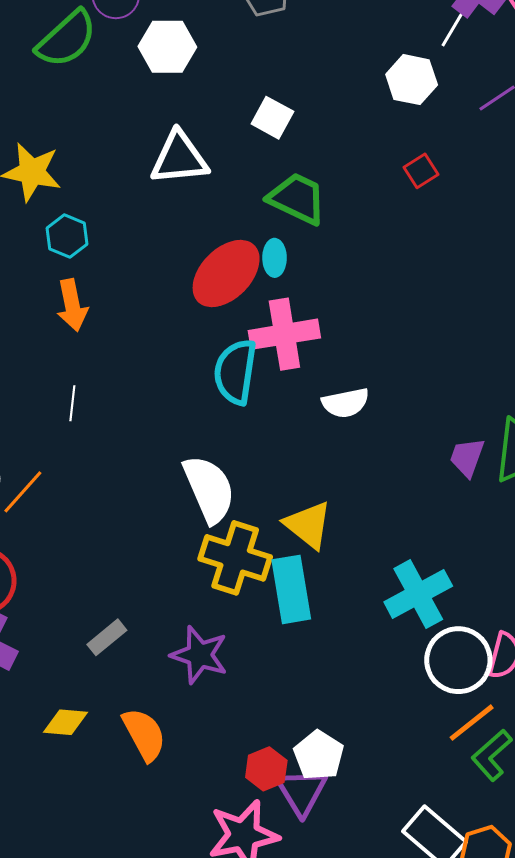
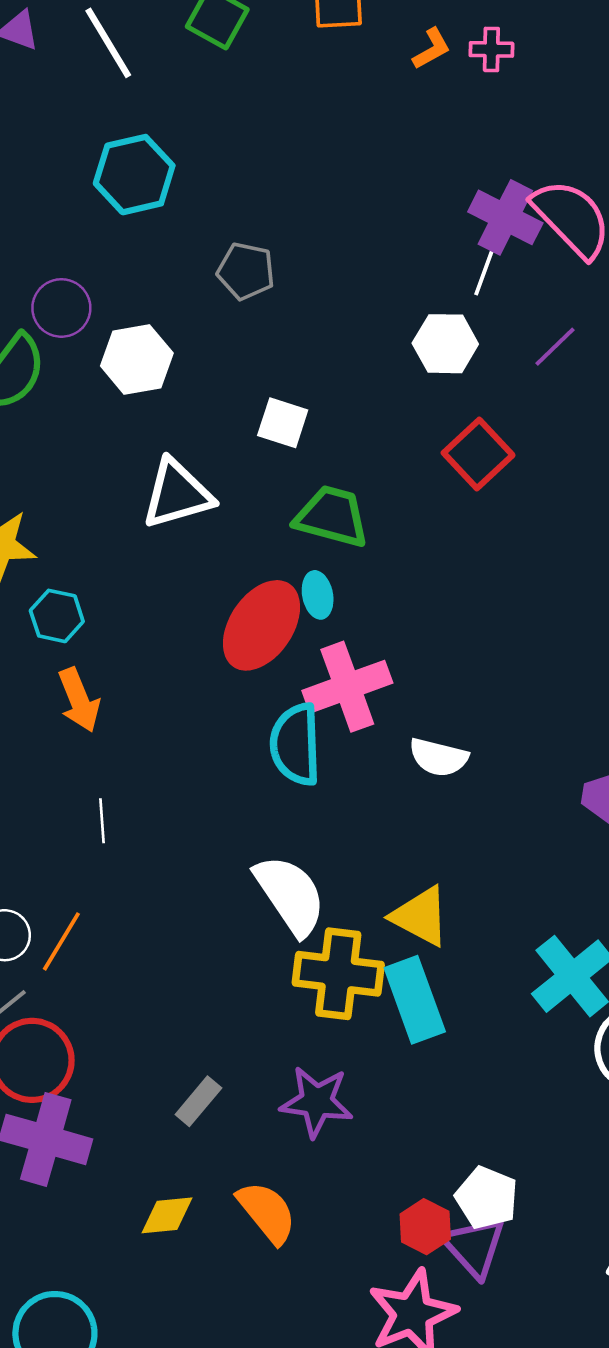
red square: (421, 171) -> (478, 454), size x1.6
white semicircle: (346, 403) -> (439, 757), turned 36

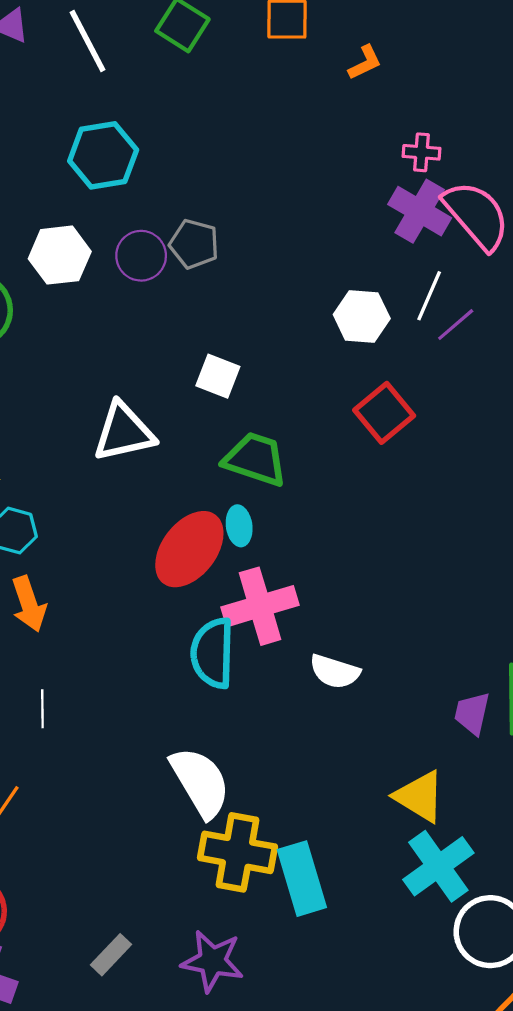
pink cross: (491, 49) -> (422, 152), moved
white line: (486, 266) -> (429, 296), moved
purple circle: (61, 308) -> (141, 256), moved
white hexagon: (137, 359) -> (60, 255), moved
yellow triangle: (421, 916) -> (420, 797), moved

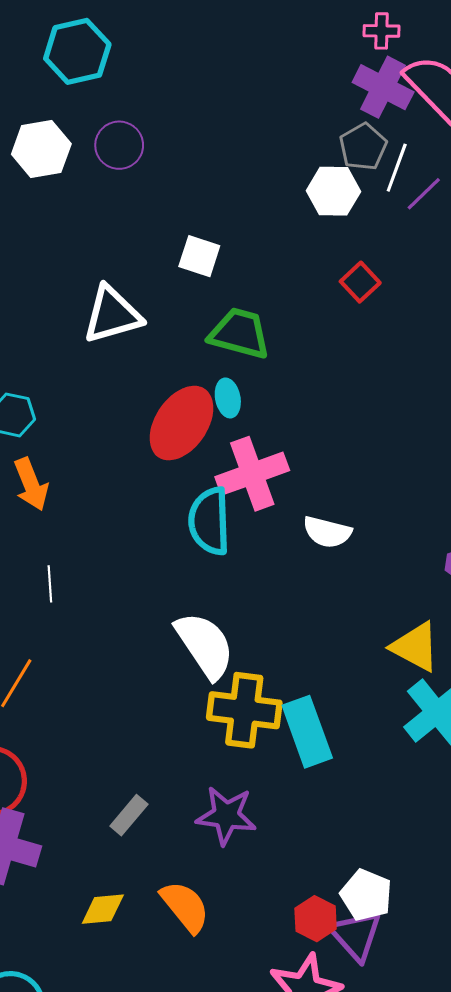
gray pentagon: (194, 244) -> (363, 147), moved, turned 30
red square: (384, 413) -> (360, 282), size x0.7

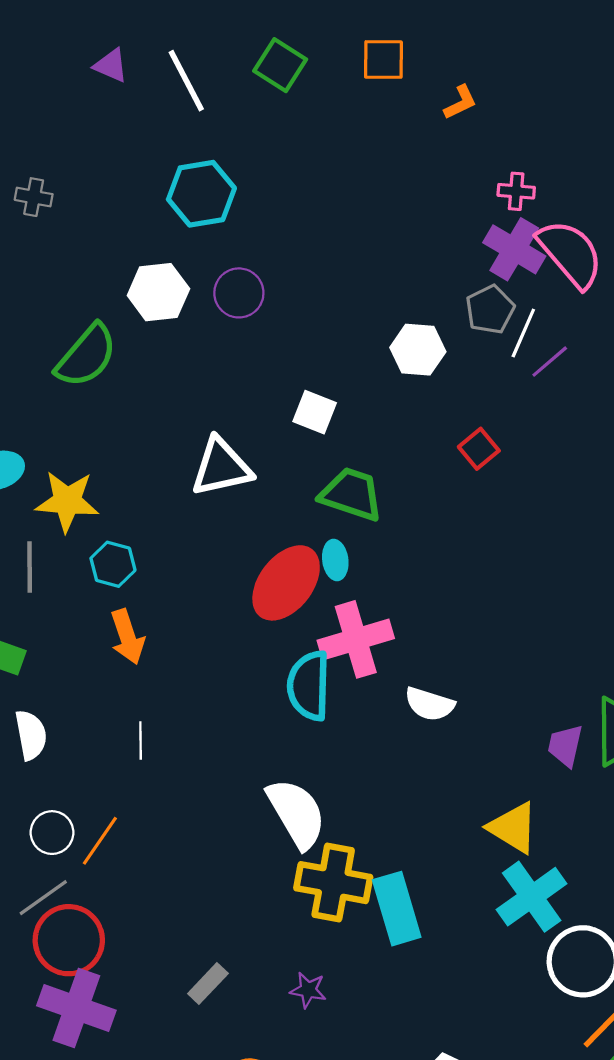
white hexagon: (333, 191) -> (418, 350), moved
purple star: (226, 816) -> (308, 990), size x0.6

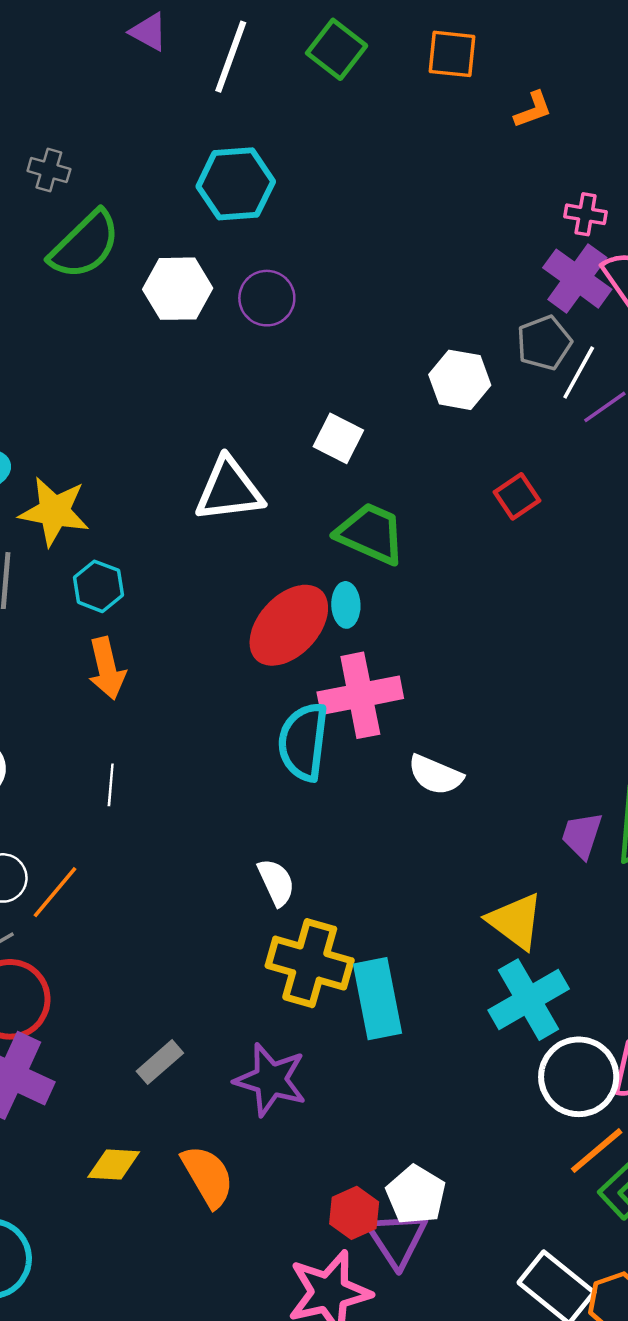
white line: (186, 81) -> (231, 57), turned 42
green semicircle: (86, 356) -> (85, 245), moved
white semicircle: (296, 813) -> (276, 882), size x0.6
purple star: (308, 990) -> (271, 1080), size x1.8

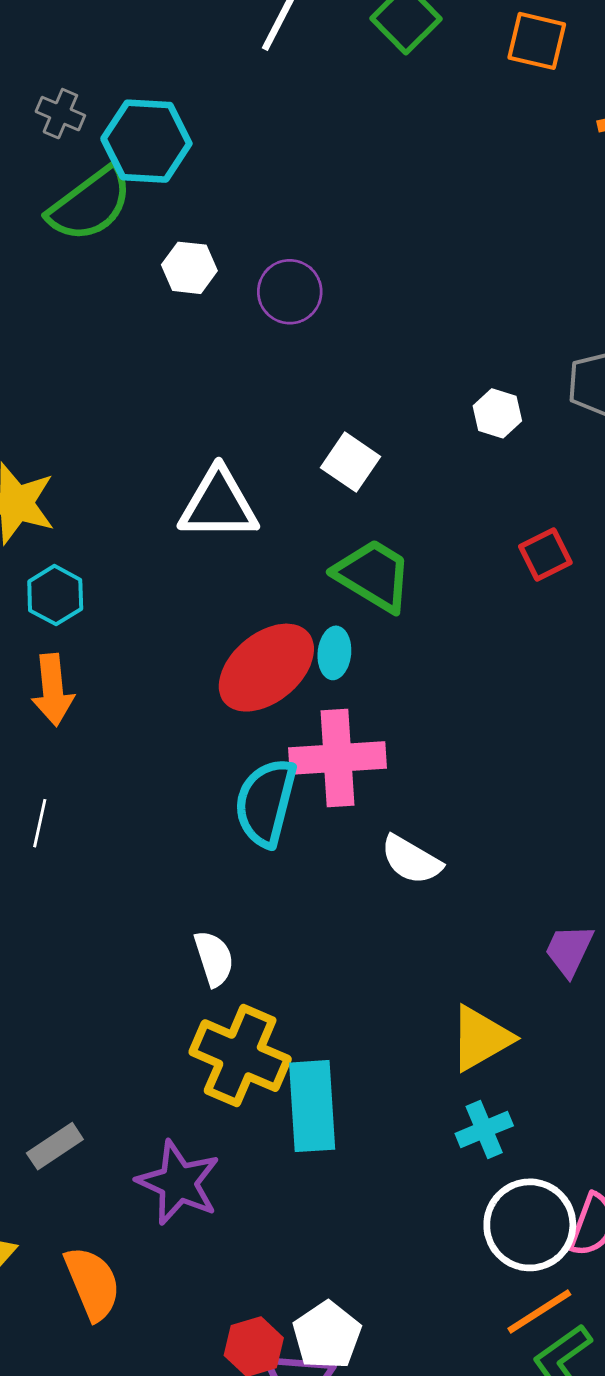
cyan hexagon: (236, 184) -> (146, 141), moved
white hexagon: (178, 289) -> (189, 268), size x0.7
white hexagon: (460, 380) -> (497, 413), size x0.7
yellow triangle: (515, 921) -> (481, 1038), turned 46
cyan cross: (529, 1000) -> (484, 1130), size x0.6

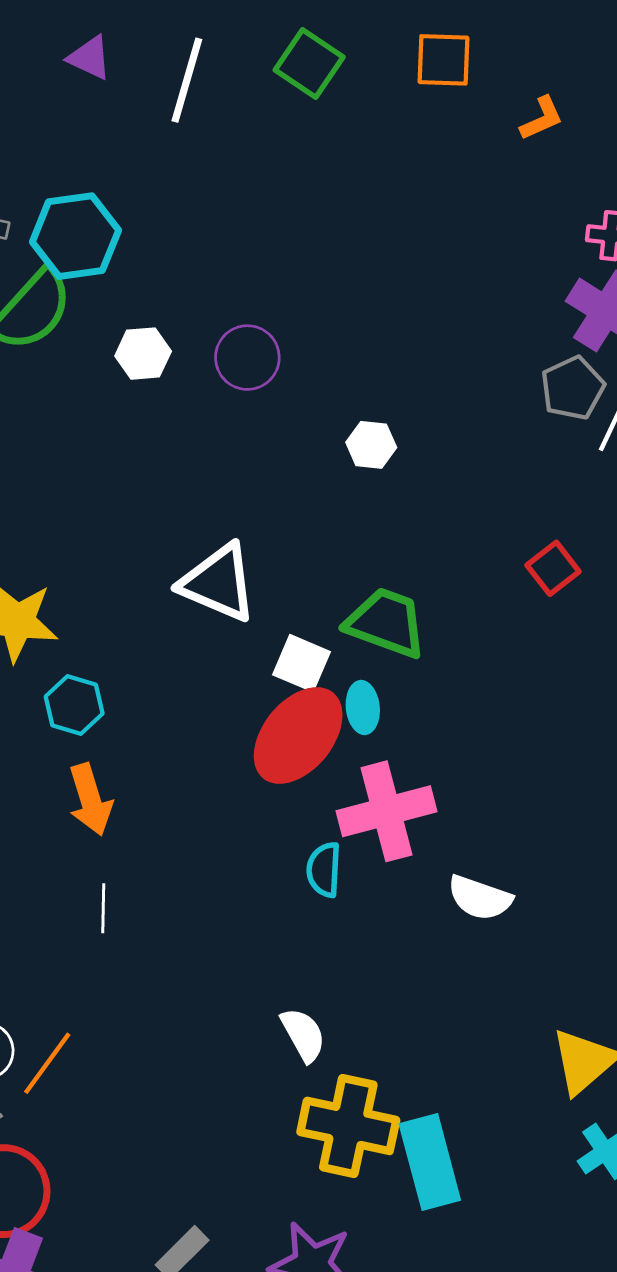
white hexagon: (497, 413) -> (371, 445), moved
white square: (351, 462) -> (302, 663), moved
white triangle: (218, 504) -> (218, 583), turned 34
cyan semicircle: (266, 803) -> (324, 870), size x0.6
white line: (40, 823) -> (103, 908), moved

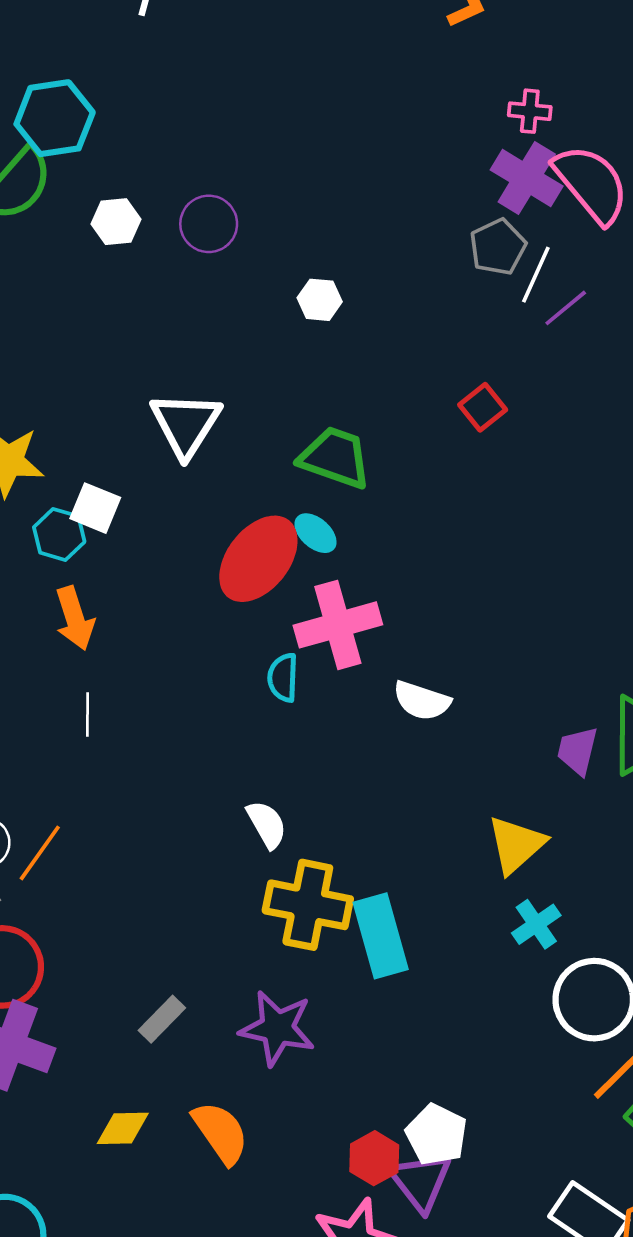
white triangle: (218, 583) -> (186, 424), turned 40
white square: (302, 663) -> (95, 508), moved
cyan ellipse: (363, 708) -> (315, 533), turned -42

